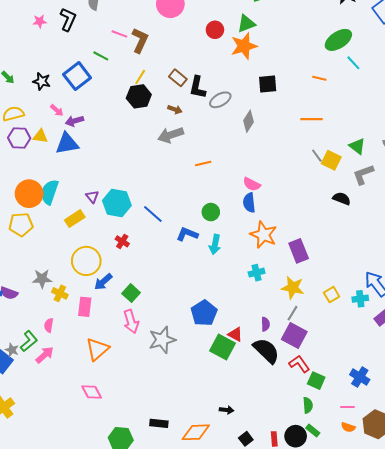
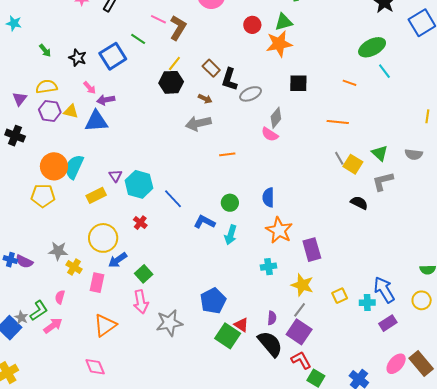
pink semicircle: (252, 184) -> (270, 134), moved

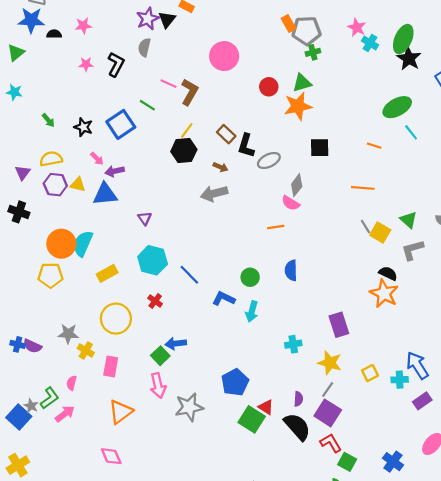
orange line: (227, 154) -> (276, 227), moved
purple triangle: (115, 176) -> (145, 218), moved
orange star: (279, 230) -> (384, 294), moved
blue arrow: (118, 260) -> (176, 344), moved, turned 30

